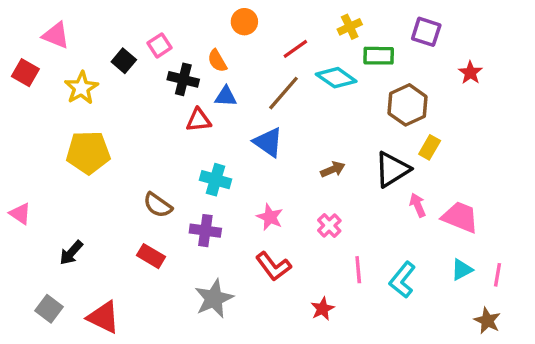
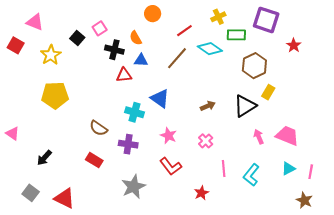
purple square: (426, 32) -> (266, 20), size x1.4
blue triangle: (268, 142) -> (160, 98), moved
pink arrow: (418, 205) -> (259, 137), moved

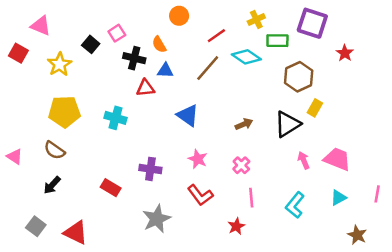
cyan cross: (135, 112) -> (116, 118), moved
brown semicircle: (98, 128) -> (55, 150), moved
pink line: (224, 169) -> (251, 198), moved
pink line: (311, 172) -> (377, 194), moved

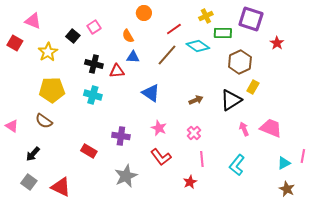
black cross: (134, 58) -> (94, 64), moved
black arrow: (52, 185) -> (33, 154), moved
cyan triangle: (339, 198) -> (284, 163), moved

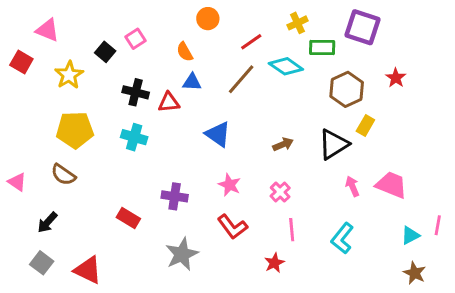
red star: (277, 43) -> (396, 78), moved

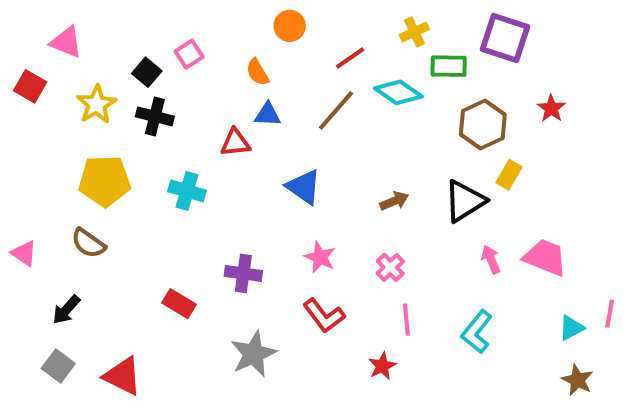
black cross: (136, 92) -> (155, 116), moved

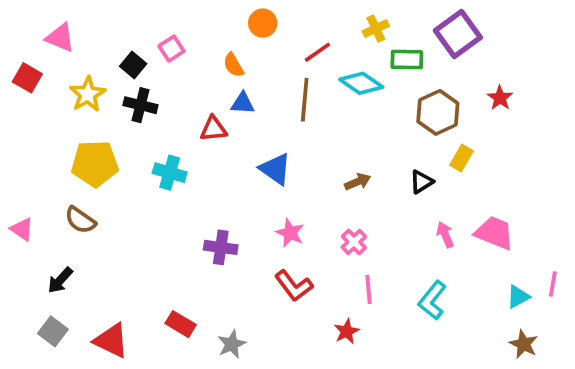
purple square: (505, 38) -> (458, 34), turned 36
brown line: (336, 110) -> (305, 100), turned -36
black triangle: (465, 201) -> (421, 182), size x0.6
red rectangle: (179, 304) -> (181, 324), moved
gray star: (253, 354) -> (232, 344), moved, size x0.7

